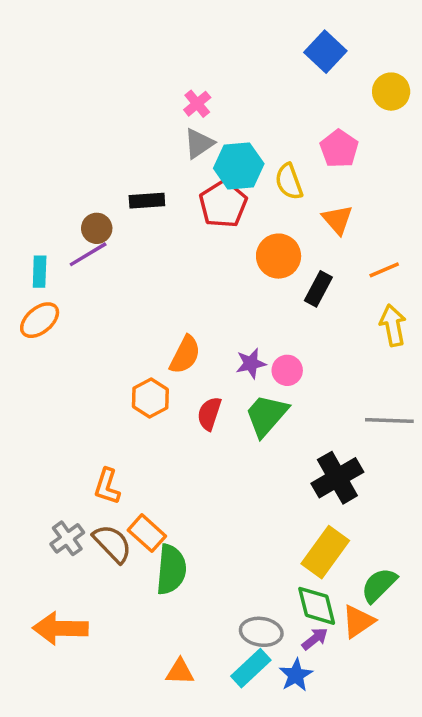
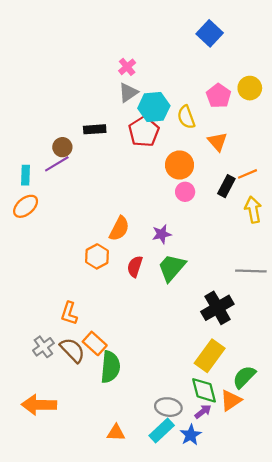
yellow circle: (391, 92) -> (250, 88), moved
black rectangle: (318, 289) -> (226, 186), moved
pink circle: (287, 370) -> (185, 192), moved

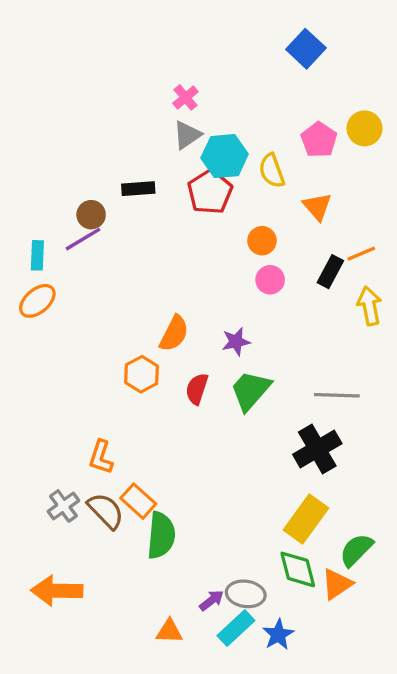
orange circle: (180, 165) -> (262, 241), size x0.7
gray line: (251, 271) -> (337, 395), moved
purple arrow: (203, 412) -> (212, 600), moved

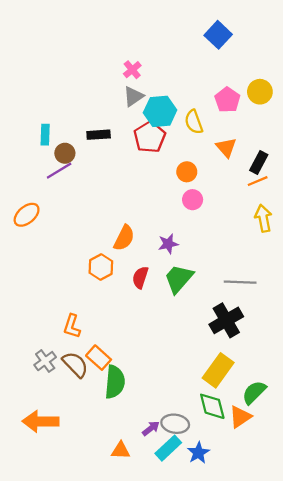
cyan rectangle: (37, 255) -> (45, 135), moved
black rectangle: (330, 272) -> (259, 163), moved

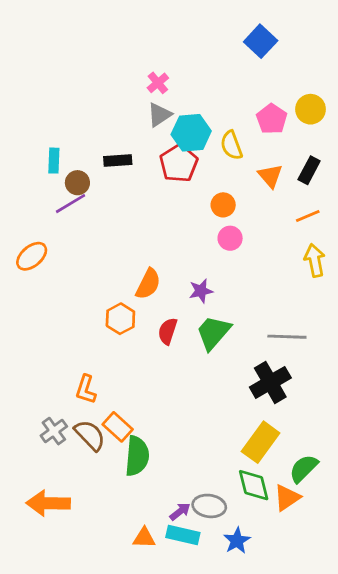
black rectangle: (259, 163) -> (309, 170), moved
cyan rectangle: (168, 448) -> (183, 535), moved, turned 56

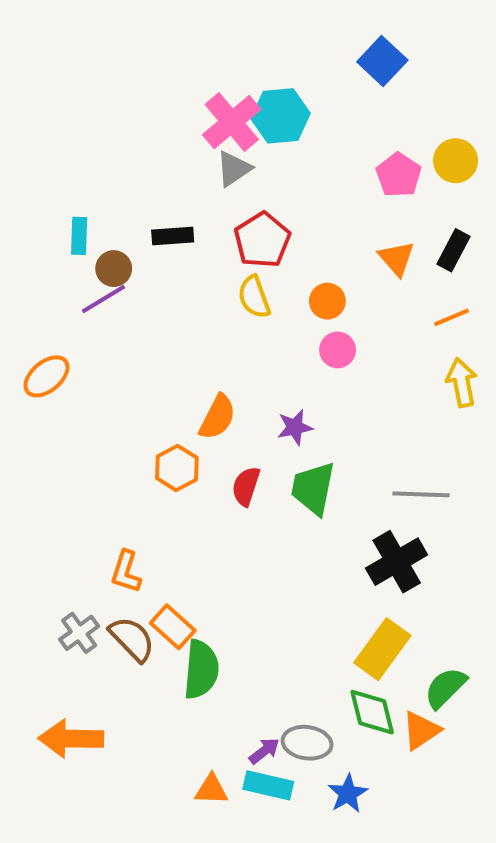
pink cross: (158, 83) -> (232, 122), size x1.8
cyan hexagon: (191, 133) -> (281, 116), moved
yellow semicircle: (231, 145) -> (254, 297), moved
green trapezoid: (213, 333) -> (313, 488), turned -30

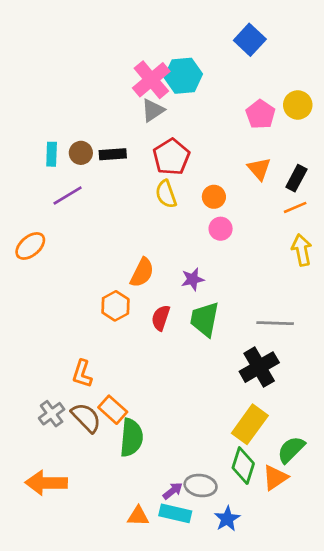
black rectangle: (454, 250) -> (296, 178), moved
brown circle: (114, 269) -> (81, 153), moved
green diamond: (372, 712) -> (243, 466), turned 32

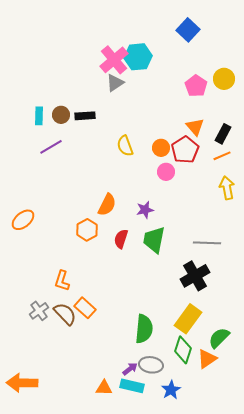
red pentagon: (171, 157) -> (185, 150), moved
orange ellipse: (30, 246) -> (23, 220), moved
green semicircle: (131, 438) -> (144, 329), moved
orange arrow: (46, 483) -> (22, 383), moved

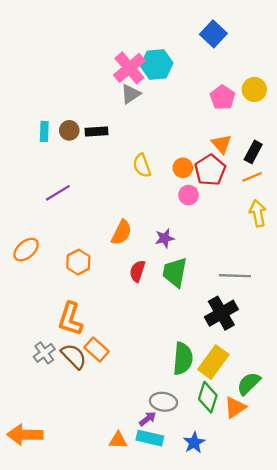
purple line: (51, 147) -> (58, 193), moved
orange hexagon: (87, 230) -> (78, 262), moved
orange L-shape: (62, 281) -> (70, 319), size x1.4
green semicircle: (144, 329) -> (183, 359), moved
gray ellipse: (151, 365) -> (163, 402), moved

